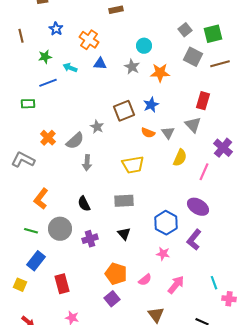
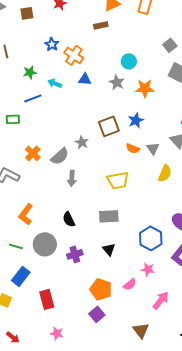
blue star: (56, 29) -> (52, 44), moved
pink semicircle: (145, 280) -> (130, 284), moved

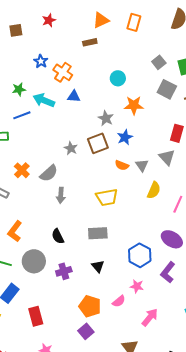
gray star: (117, 82) -> (106, 118), moved
cyan arrow: (55, 83) -> (44, 100), size x1.5
gray star: (82, 142) -> (71, 148), moved

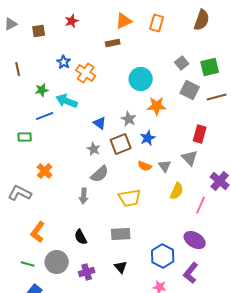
cyan circle: (118, 78) -> (141, 79), size x1.5
blue triangle: (74, 96) -> (100, 123), moved, turned 32
gray semicircle: (49, 173) -> (100, 174), moved

